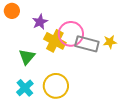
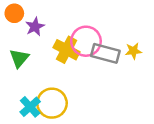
purple star: (40, 22) -> (35, 27), moved
green triangle: (27, 57) -> (19, 58), moved
yellow circle: (56, 86) -> (52, 103), moved

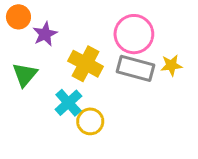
pink circle: (86, 41) -> (134, 34), moved
yellow circle: (52, 103) -> (90, 121), moved, size x0.7
cyan cross: (30, 107) -> (68, 103), moved

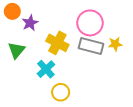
yellow circle: (90, 121) -> (61, 92), moved

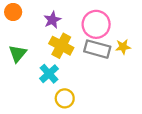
purple star: (30, 23) -> (52, 20), moved

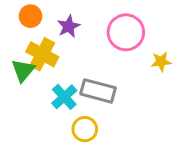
orange circle: (13, 12) -> (30, 16), moved
yellow cross: (61, 46) -> (42, 54), moved
gray rectangle: (97, 49) -> (98, 91), moved

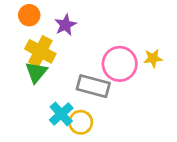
pink circle: (126, 32) -> (120, 64), moved
green triangle: (23, 70) -> (36, 72), moved
cyan cross: (64, 97) -> (61, 114), moved

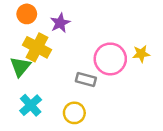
green triangle: (36, 72) -> (20, 67), moved
gray rectangle: (93, 86) -> (86, 79), size x0.7
cyan cross: (61, 114) -> (31, 105), moved

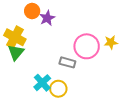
orange circle: (27, 14) -> (32, 11), moved
yellow cross: (37, 47) -> (15, 37), moved
cyan cross: (31, 105) -> (42, 83), moved

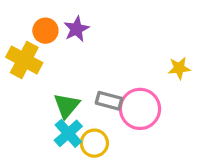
orange circle: (32, 11) -> (45, 31), moved
pink circle: (87, 46) -> (140, 109), moved
green triangle: (16, 52) -> (67, 106), moved

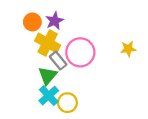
yellow cross: (24, 60) -> (48, 43), moved
gray rectangle: (109, 101) -> (58, 61), moved, turned 36
pink circle: (140, 109) -> (80, 52), moved

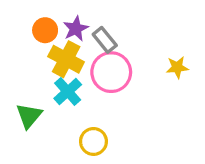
gray rectangle: (58, 61) -> (105, 40), moved
green triangle: (48, 76) -> (29, 116), moved
cyan cross: (49, 96) -> (68, 91), moved

